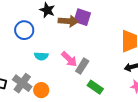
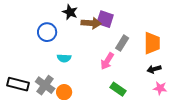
pink arrow: (69, 59) -> (107, 61), moved, turned 78
gray rectangle: (82, 66) -> (122, 43), moved

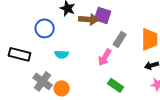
black rectangle: (18, 84) -> (20, 54), moved

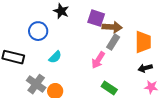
brown arrow: (89, 19) -> (112, 27), moved
cyan semicircle: (62, 54) -> (55, 57), turned -48

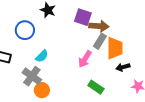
orange trapezoid: (143, 42) -> (115, 48), moved
black arrow: (145, 68) -> (123, 67), moved
gray cross: (36, 84) -> (32, 76), moved

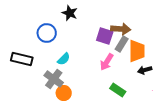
purple square: (83, 17) -> (105, 36), moved

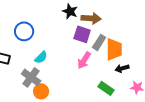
black star: (70, 13) -> (70, 11), moved
brown arrow: (121, 29) -> (91, 18), moved
green rectangle: (118, 90) -> (106, 88), moved

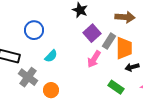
brown arrow: (91, 18) -> (125, 17), moved
purple square: (82, 34) -> (92, 33), turned 30
gray cross: (31, 77) -> (28, 77), moved

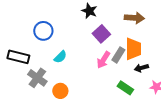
gray rectangle: (109, 41) -> (118, 55), moved

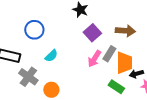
brown arrow: (134, 18) -> (125, 31), moved
orange trapezoid: (133, 49) -> (124, 63), moved
black arrow: (141, 68) -> (136, 74), moved

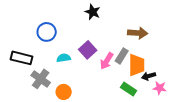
purple square: (92, 33) -> (88, 50), moved
cyan semicircle: (51, 56) -> (64, 58), turned -144

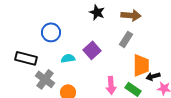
brown arrow: (138, 33) -> (131, 15), moved
gray rectangle: (122, 56) -> (126, 39), moved
pink arrow: (107, 61) -> (111, 85), moved, turned -36

